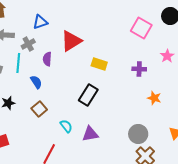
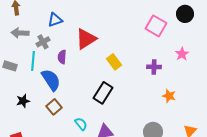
yellow rectangle: (99, 64) -> (114, 62), turned 35
blue semicircle: (36, 82) -> (51, 80), size x1.6

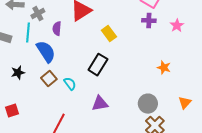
purple cross: (154, 67) -> (149, 21), moved
cyan semicircle: (81, 124) -> (70, 84), moved

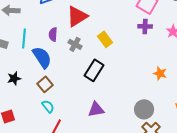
gray cross: (38, 14) -> (75, 44), moved, turned -32
cyan semicircle: (70, 84) -> (48, 106), moved

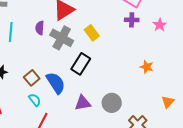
gray cross: (75, 44) -> (62, 38), size x1.6
blue semicircle: (42, 57) -> (56, 83), moved
gray circle: (144, 109) -> (112, 103), moved

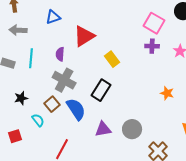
gray cross: (62, 38) -> (64, 80), moved
cyan semicircle: (35, 100) -> (38, 120), moved

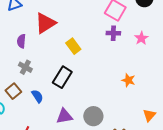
gray cross: (64, 80) -> (25, 67), size x0.6
blue semicircle: (76, 109) -> (37, 96), size x0.6

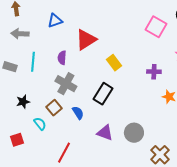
purple cross: (113, 33) -> (154, 72), moved
gray cross: (25, 67) -> (66, 84), size x1.5
purple triangle: (64, 116) -> (105, 133), turned 30

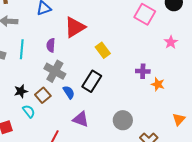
purple cross: (154, 72) -> (143, 71), moved
black star: (23, 102) -> (21, 91), moved
blue semicircle: (78, 113) -> (69, 92), moved
purple triangle: (105, 133) -> (81, 119), moved

